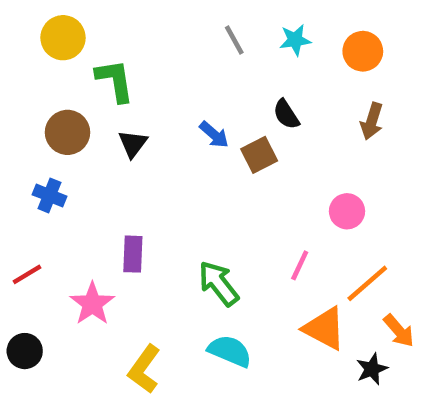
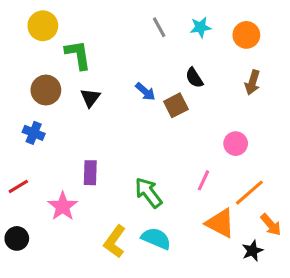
yellow L-shape: (144, 369) -> (115, 242), moved

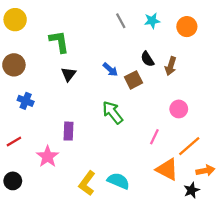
yellow circle: (43, 26) -> (15, 20), moved
brown arrow: (252, 82) -> (171, 66), moved
brown circle: (46, 90) -> (14, 65), moved
green arrow: (148, 193) -> (113, 112), moved
orange arrow: (271, 225) -> (205, 170), turned -60

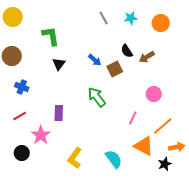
brown arrow: (171, 66) -> (147, 57), turned 42
red line: (14, 141) -> (20, 116), moved
black circle: (13, 181) -> (22, 153), moved
cyan semicircle: (118, 181) -> (114, 159), moved, turned 30

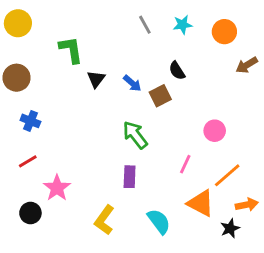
brown arrow: (147, 57) -> (247, 65), moved
black triangle: (59, 64) -> (96, 79), moved
purple rectangle: (59, 113) -> (130, 177), moved

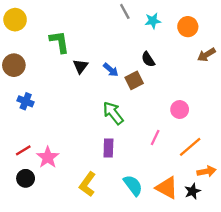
gray line: (145, 25) -> (125, 11), moved
red line: (28, 161) -> (23, 150), moved
orange triangle: (201, 203) -> (167, 188), moved

